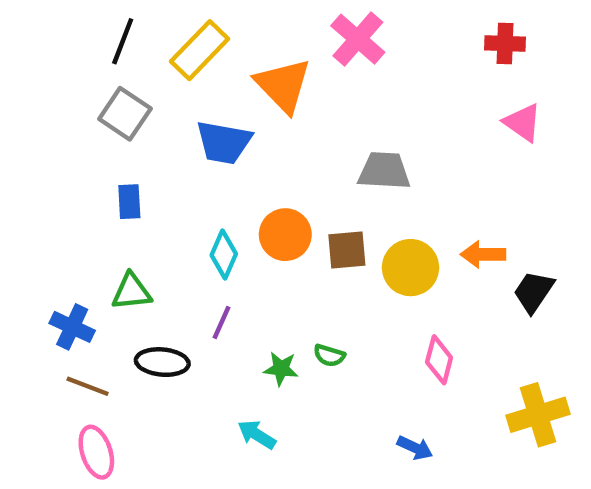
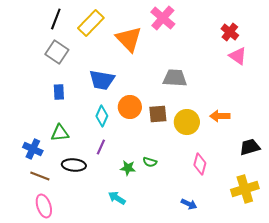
red cross: (505, 43) -> (230, 32), moved, turned 36
blue trapezoid: (224, 142) -> (102, 80), moved
black trapezoid: (534, 292) -> (250, 147), moved, turned 40

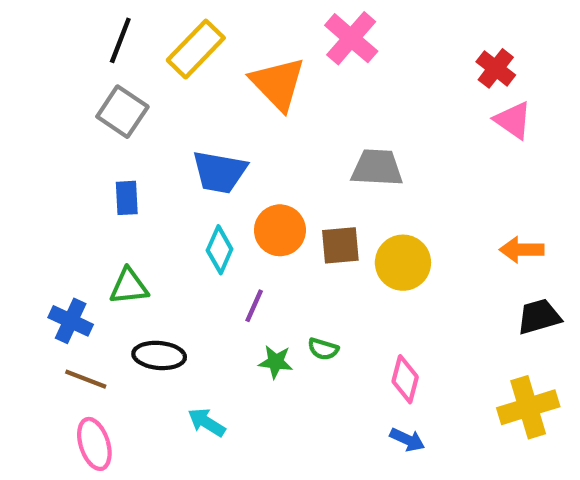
orange arrow: (220, 116) -> (522, 250), moved
purple line: (101, 147) -> (254, 306), moved
pink diamond: (200, 164) -> (405, 379), moved
cyan arrow: (117, 198) -> (207, 422), moved

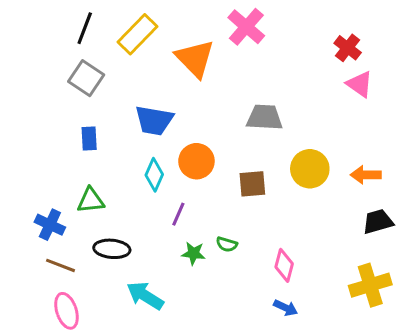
brown square: (340, 245) -> (252, 184), moved
yellow circle: (403, 263) -> (310, 169), moved
cyan arrow: (207, 422) -> (145, 296), size x1.4

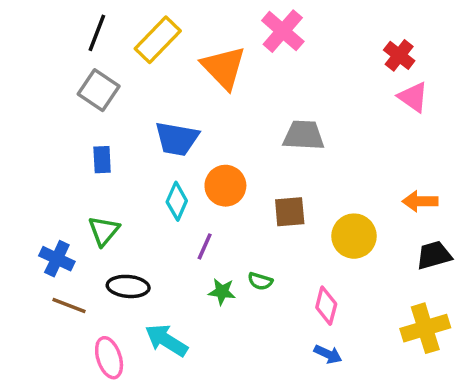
yellow circle: (310, 169) -> (354, 236), moved
green triangle: (91, 200) -> (104, 231), turned -44
pink ellipse: (67, 311) -> (109, 358), moved

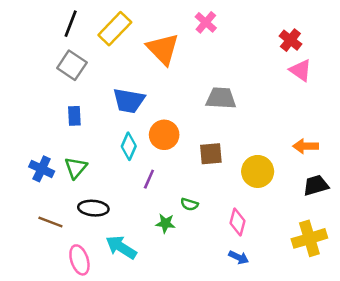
pink cross: (283, 31) -> (206, 22), size x0.7
blue cross: (57, 259) -> (42, 169), moved
green star: (222, 292) -> (165, 223), moved

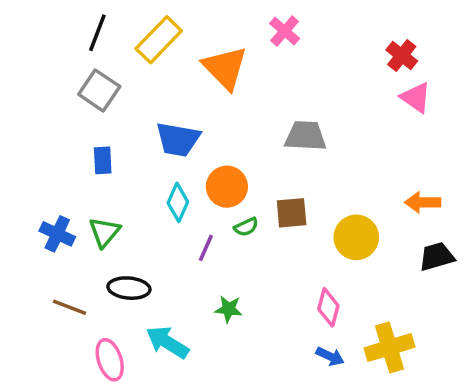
green semicircle: (189, 204) -> (246, 227), moved, turned -42
yellow cross: (309, 238) -> (389, 348), moved

